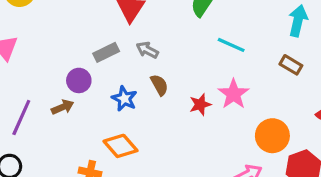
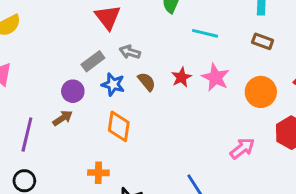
blue star: (124, 99) -> (113, 84), moved
red star: (200, 105) -> (181, 77), moved
orange circle: (272, 136) -> (261, 92), moved
orange diamond: (120, 146) -> (119, 126), moved, turned 60

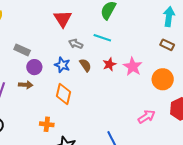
cyan line: (205, 33) -> (102, 38), moved
gray rectangle: (93, 61) -> (22, 50), moved, turned 56
brown arrow: (63, 118) -> (26, 85), turned 32

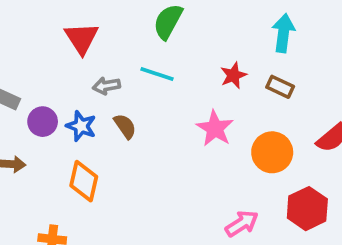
gray arrow: (76, 44) -> (106, 86), turned -32
red star: (109, 64) -> (233, 75), moved
purple circle: (34, 67) -> (43, 122), moved

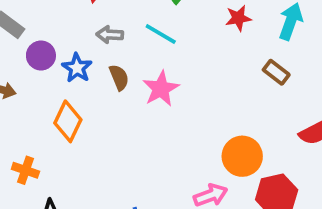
red star: (233, 75) -> (238, 18), moved
pink star: (215, 128) -> (161, 89), moved
orange circle: (272, 152) -> (242, 156), moved

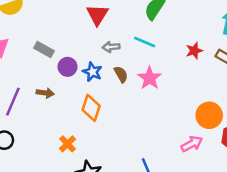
red star: (238, 18) -> (194, 51), moved
orange cross: (25, 170) -> (68, 144), turned 35

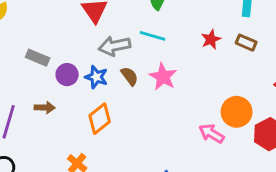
gray arrow: (111, 47) -> (115, 46), size x1.5
orange diamond: (91, 108) -> (100, 119), turned 40
pink arrow: (192, 144) -> (211, 134), moved, turned -115

